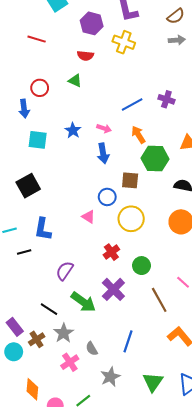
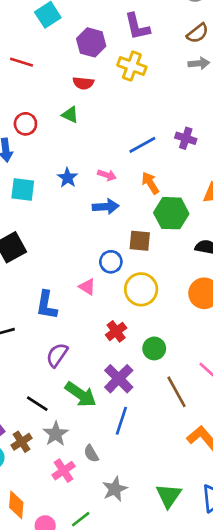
blue arrow: (103, 153) -> (106, 207), turned -84
blue L-shape: (43, 229) -> (46, 305), moved
blue line: (128, 341) -> (121, 421), moved

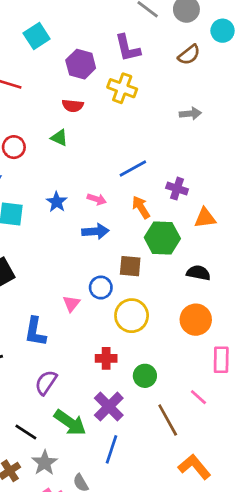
gray arrow: (199, 63) -> (190, 114), moved
purple cross: (186, 138) -> (177, 189), moved
pink triangle: (87, 287) -> (71, 304), moved, turned 36
red cross: (116, 331) -> (106, 358), turned 36

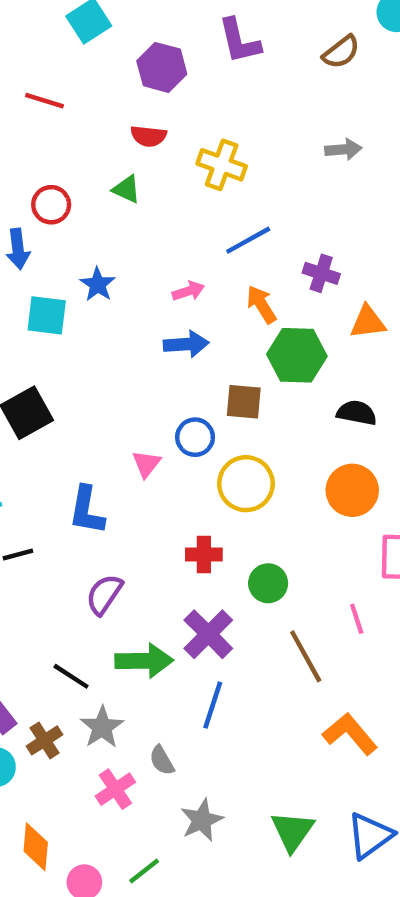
yellow cross: (122, 88) -> (222, 165), moved
pink arrow: (97, 199) -> (188, 291), turned -36
blue star: (57, 202) -> (98, 284), moved
pink line: (198, 397) -> (357, 619), turned 30
green arrow: (70, 423) -> (144, 661), turned -36

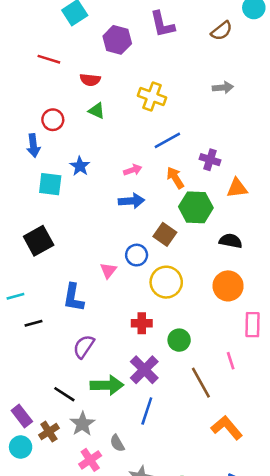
red semicircle: (149, 136) -> (90, 80), moved
brown square: (244, 402) -> (165, 234), turned 30

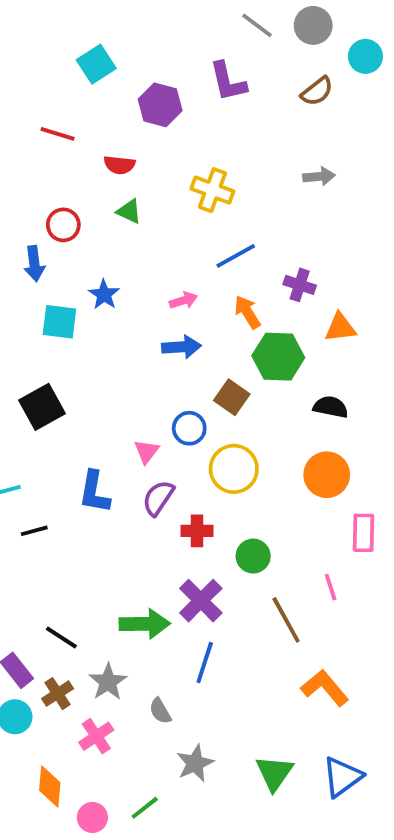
purple semicircle: (84, 347) -> (158, 498), moved
black line: (64, 394) -> (61, 637), moved
pink cross: (90, 460) -> (96, 736), moved

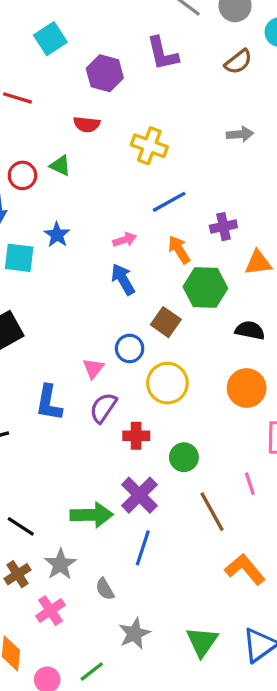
red semicircle: (119, 165) -> (87, 124), moved
green triangle: (129, 211) -> (60, 166), moved
purple cross: (300, 285) -> (223, 227), turned -30
blue arrow: (181, 347) -> (123, 279), turned -116

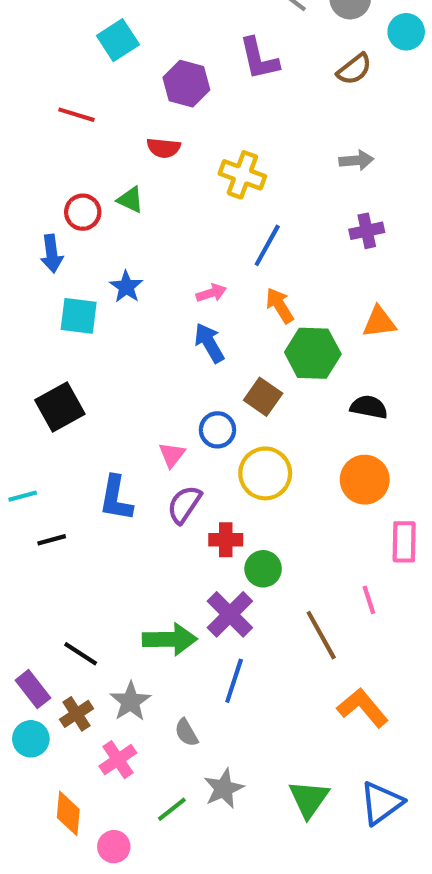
blue line: (169, 202) -> (267, 245), turned -32
purple cross: (223, 227) -> (367, 231), moved
green circle: (184, 457) -> (263, 569), moved
green line: (92, 671) -> (172, 809), moved

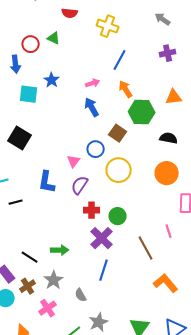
gray arrow: (356, 160) -> (163, 19), turned -140
black square: (60, 407) -> (20, 138), turned -30
red cross: (226, 540) -> (92, 210), moved
green arrow: (170, 639) -> (60, 250), moved, size x0.7

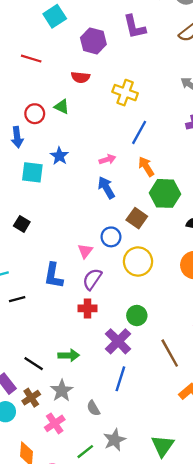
black square: (20, 138) -> (22, 224), size x0.6
red cross: (92, 210) -> (88, 308), moved

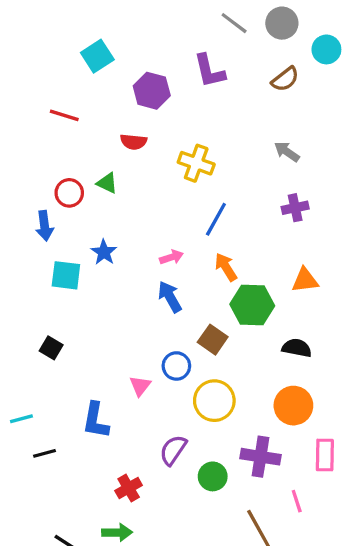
purple semicircle: (92, 279) -> (173, 450), moved
red cross: (88, 308) -> (129, 488), moved, turned -30
purple cross: (118, 341) -> (260, 457), moved, turned -36

